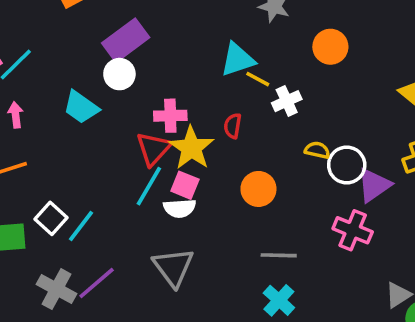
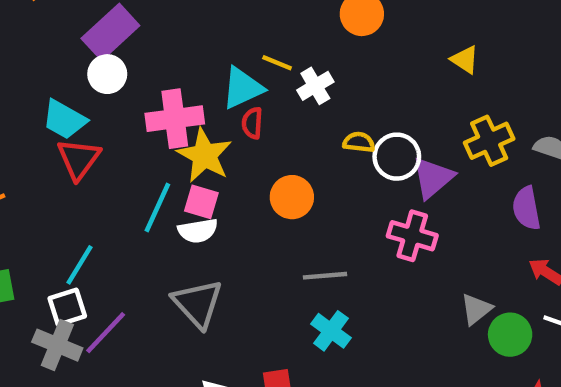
cyan triangle: (238, 60) -> (242, 88), moved
pink cross: (170, 116) -> (175, 119), size x1.4
red triangle: (153, 149) -> (79, 159), moved
white square: (51, 218) -> (67, 307), moved, turned 36

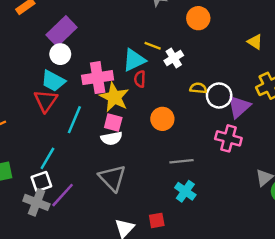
cyan trapezoid: (64, 119) -> (53, 81), moved
cyan line: (157, 207) -> (74, 120), moved

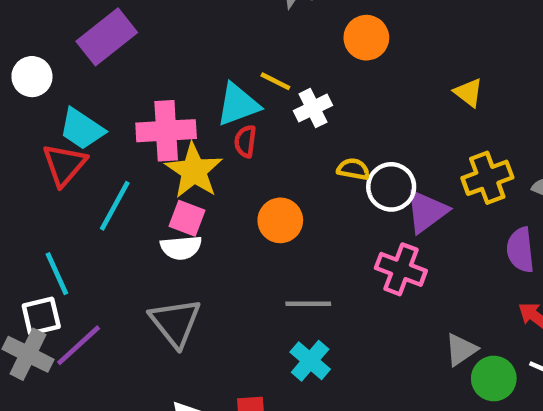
white circle: (60, 54) -> (32, 77), moved
cyan line: (47, 158) -> (57, 274), turned -60

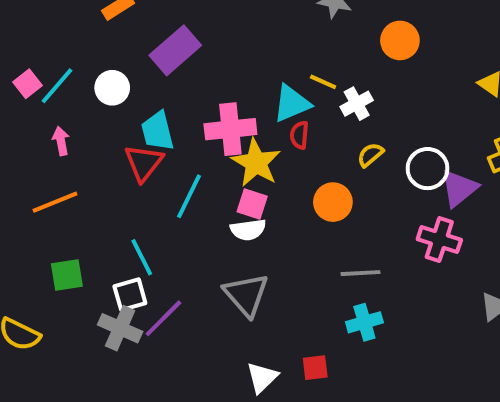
cyan trapezoid: (82, 129) -> (158, 131), turned 45
yellow semicircle: (353, 169) -> (370, 155), moved, turned -48
cyan cross: (310, 361) -> (364, 322), turned 36

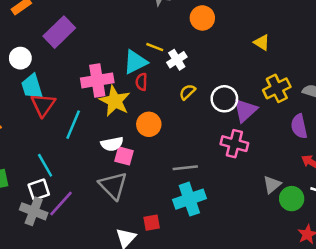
cyan trapezoid: (158, 131) -> (32, 86), moved
orange circle: (333, 202) -> (149, 124), moved
pink square: (252, 204) -> (124, 156), moved
cyan cross: (364, 322) -> (189, 199), size x1.4
red square: (315, 368) -> (152, 223), moved

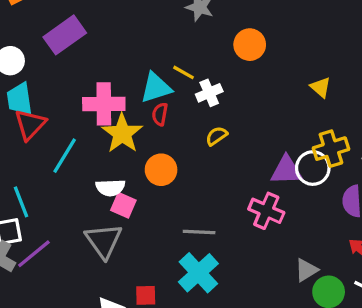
white circle: (224, 99) -> (313, 168), moved
purple triangle: (245, 110) -> (286, 170), turned 32
cyan cross: (189, 199) -> (198, 273), turned -32

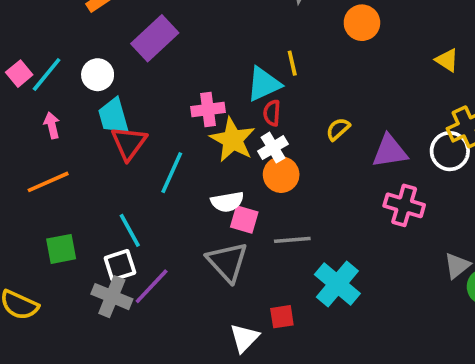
yellow line: (183, 72) -> (292, 63), turned 55
white cross: (209, 93) -> (273, 148), moved
pink cross: (104, 104) -> (208, 110), size x0.7
purple triangle: (286, 170) -> (390, 151), moved
gray line: (199, 232) -> (292, 240), moved

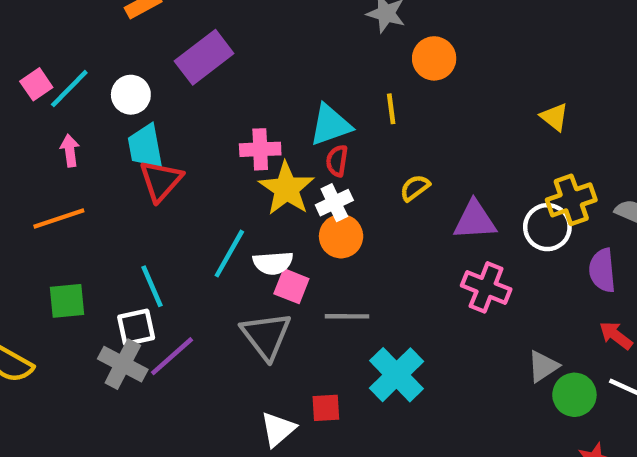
orange circle: (362, 23) -> (434, 58), moved
yellow line: (292, 63) -> (391, 109), moved
cyan line: (172, 173) -> (229, 254), moved

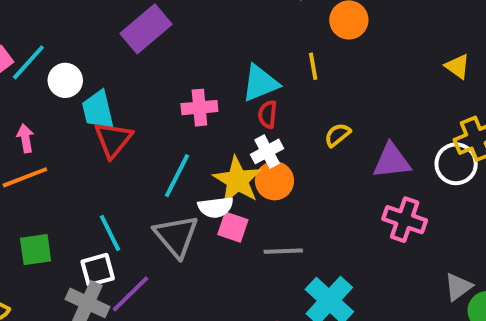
white circle: (131, 95) -> (65, 80), moved
pink arrow: (70, 151) -> (25, 138), moved
yellow star: (286, 189) -> (237, 180), moved
cyan line: (229, 254) -> (177, 176), moved
gray triangle: (266, 336) -> (176, 236), moved

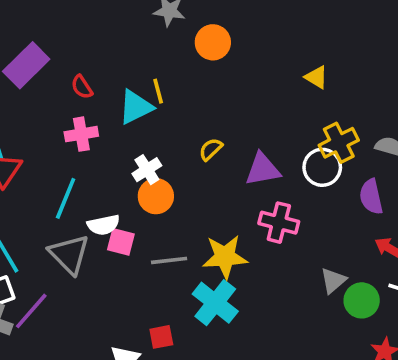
yellow line: (313, 66) -> (158, 91), moved
red semicircle: (268, 114) -> (82, 87), moved, turned -35
yellow star: (237, 180) -> (225, 257), moved, turned -30

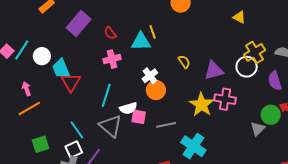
cyan triangle: (136, 107) -> (141, 42), turned 30
yellow semicircle: (211, 149) -> (184, 62), turned 104
yellow star: (225, 257) -> (202, 105), moved, turned -30
green circle: (362, 300) -> (271, 115), moved

